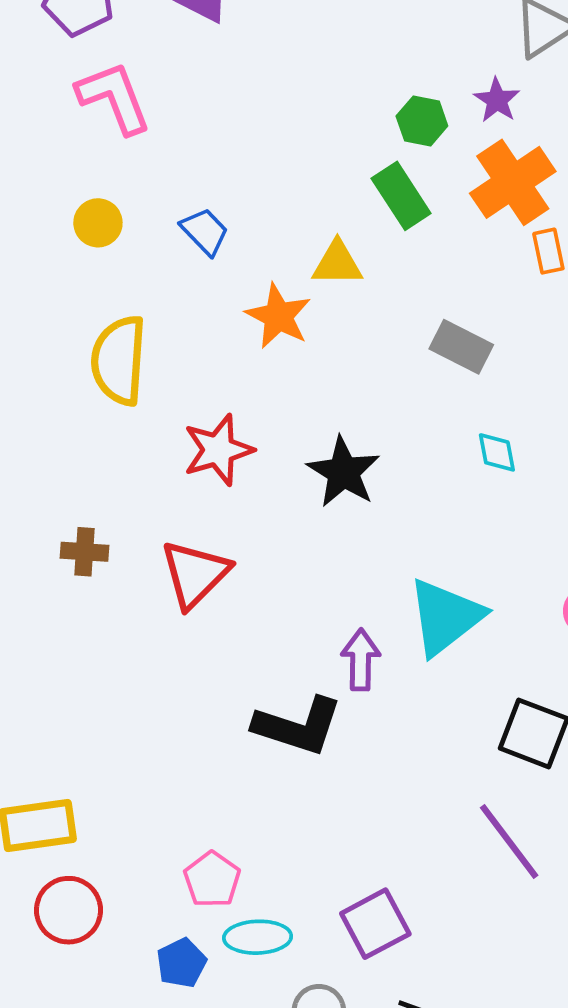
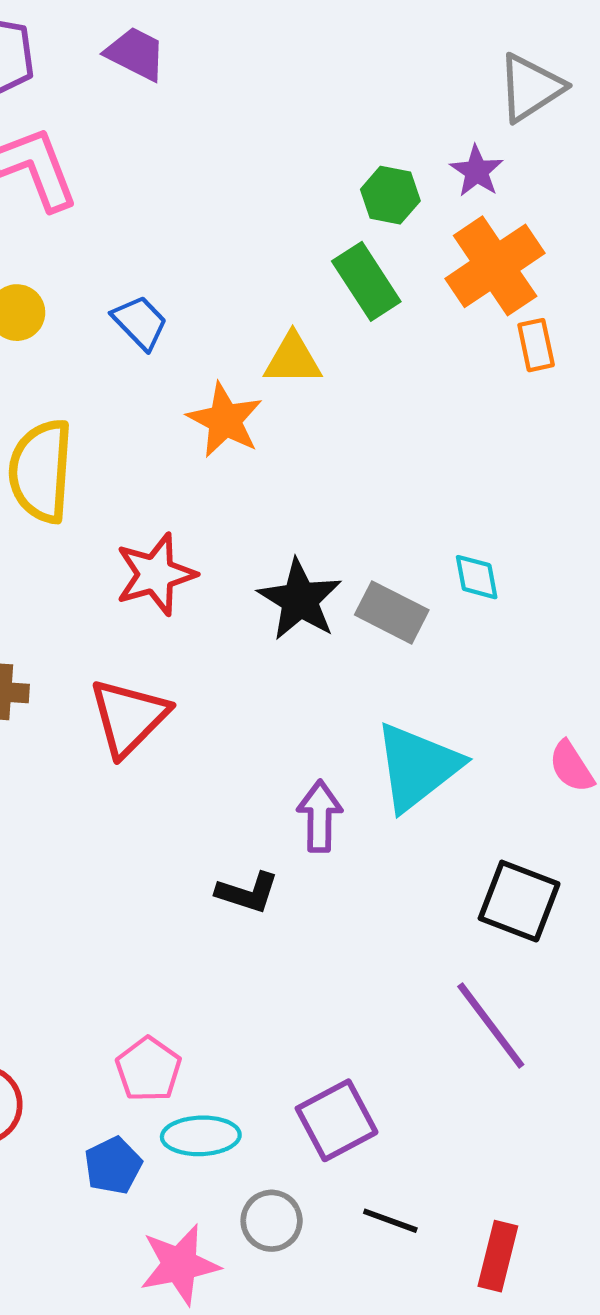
gray rectangle: (461, 347) -> (392, 612), moved
black L-shape: (298, 726) -> (247, 893), size x0.6

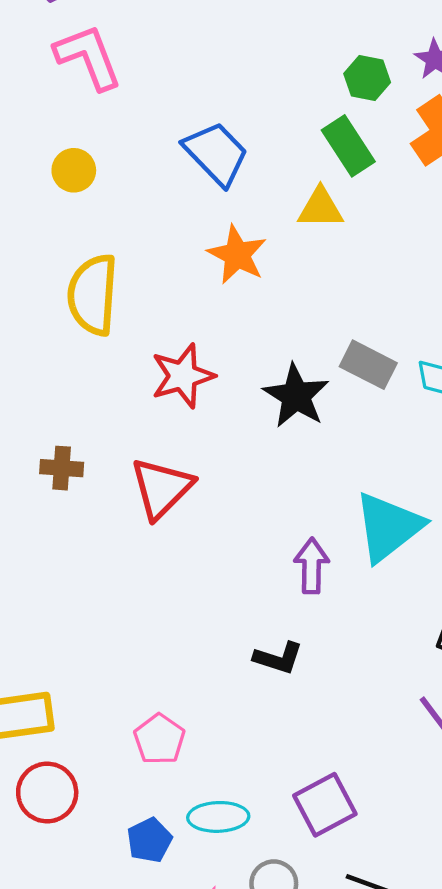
blue trapezoid: (140, 322) -> (216, 154), moved, size x1.5
yellow triangle: (293, 359) -> (320, 208), moved
gray rectangle: (392, 612) -> (368, 365), moved
black L-shape: (247, 893) -> (278, 658), moved
pink pentagon: (148, 1069) -> (159, 739), moved

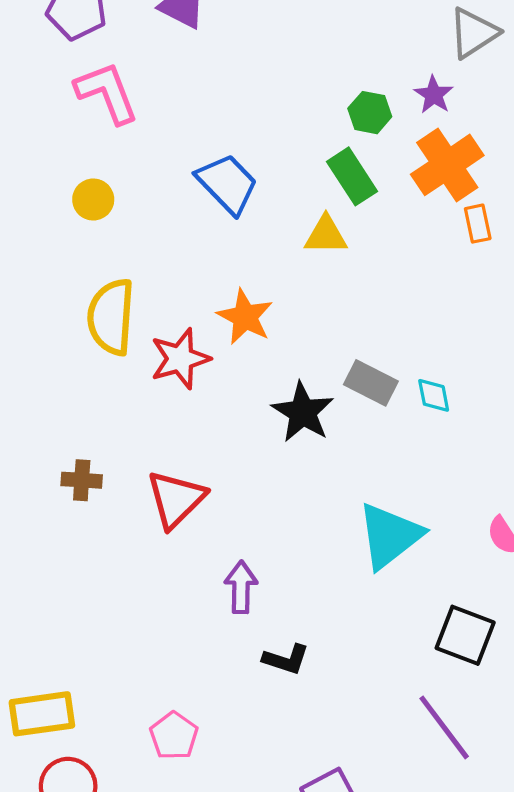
orange star: (237, 255) -> (245, 317), moved
red star: (183, 376) -> (180, 359), moved
purple arrow: (312, 566) -> (241, 587), moved

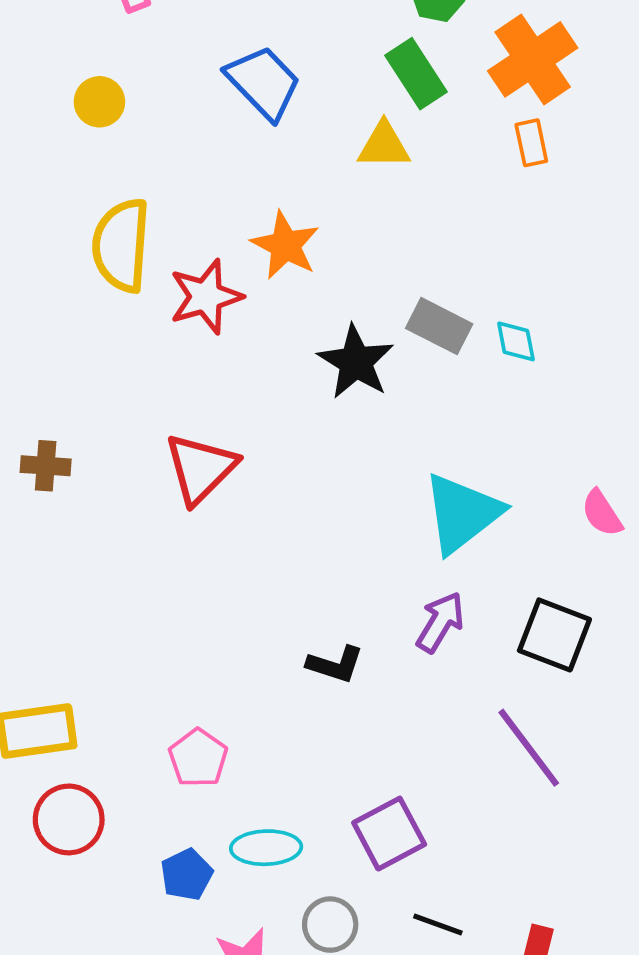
orange rectangle: (478, 224) -> (531, 143), moved
brown cross: (82, 480) -> (46, 466), moved
purple arrow: (241, 587) -> (440, 622), moved, turned 30

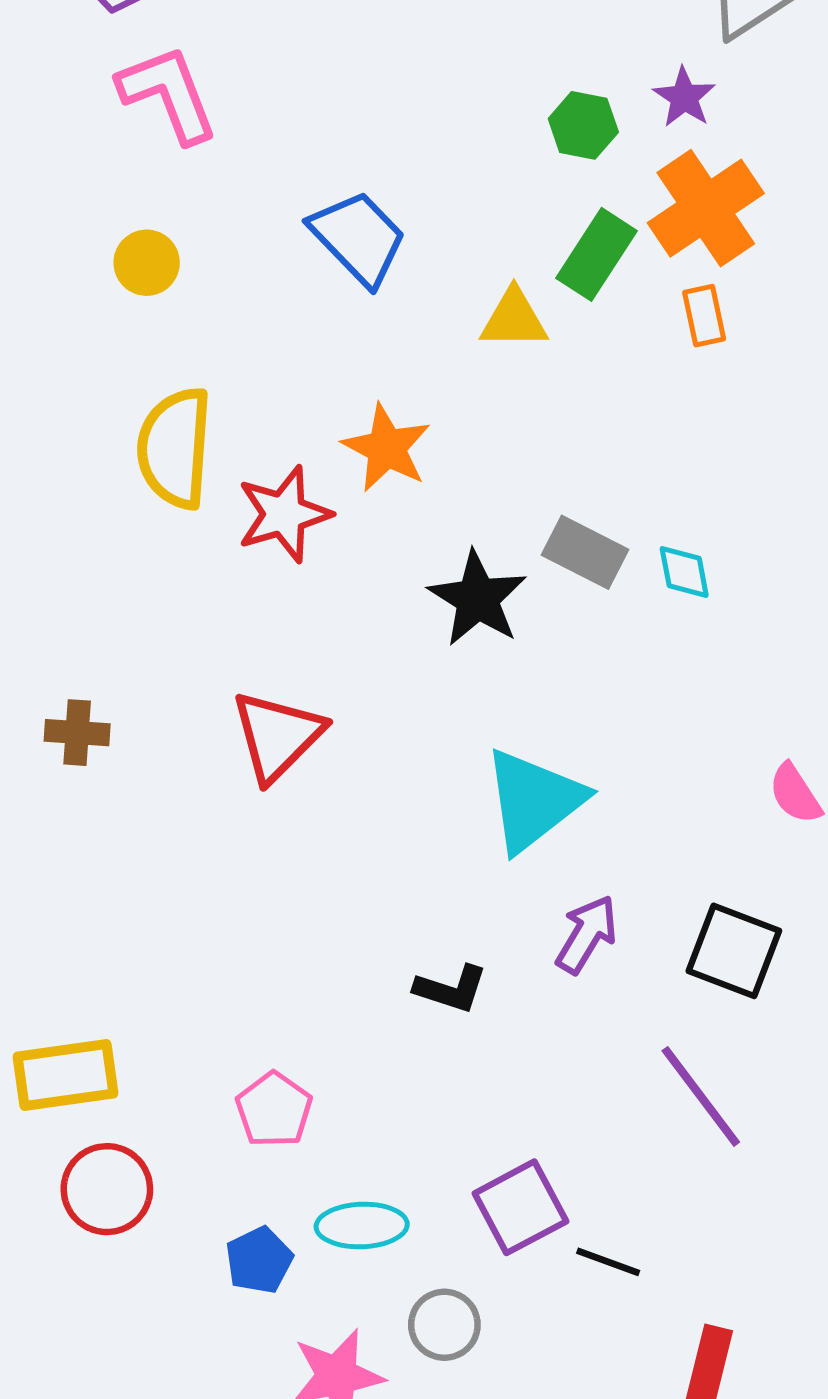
green rectangle: (416, 74) -> (597, 254), moved, turned 66
cyan triangle: (462, 513) -> (534, 800), moved
black line: (438, 925) -> (608, 1262), moved

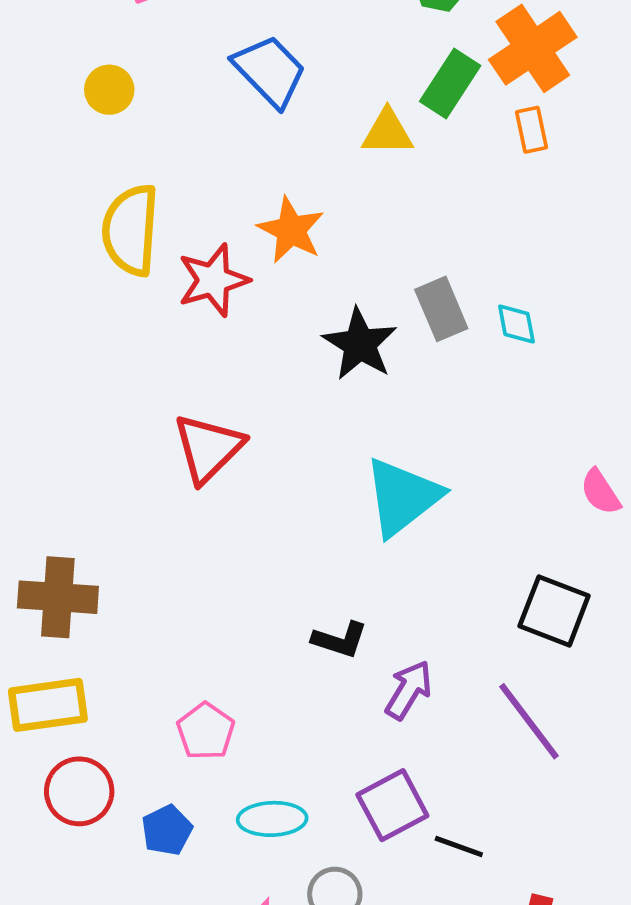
gray rectangle: (585, 552) -> (441, 309), turned 40
brown cross: (77, 733) -> (58, 597), moved, size x1.6
purple arrow: (587, 934) -> (409, 690), moved
blue pentagon: (259, 1260) -> (167, 830), moved

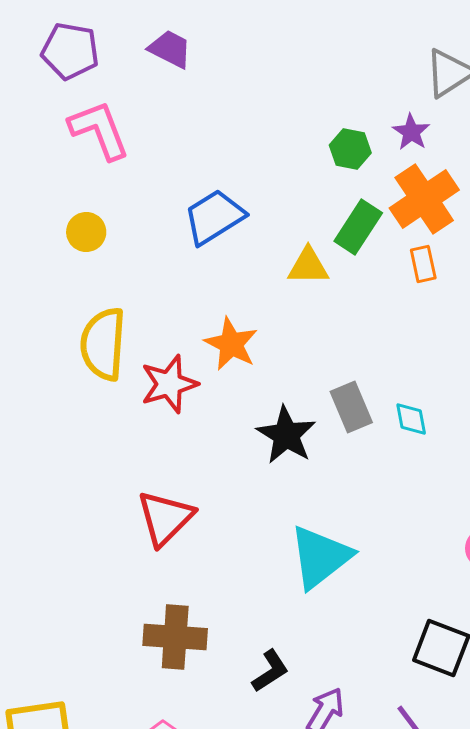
blue trapezoid: (270, 71) -> (214, 217), turned -78
brown cross: (58, 597) -> (175, 637), moved
black L-shape: (340, 640) -> (270, 671), turned -51

